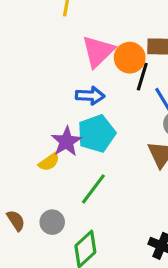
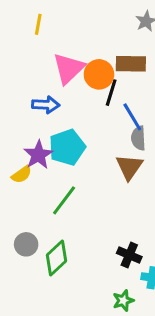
blue arrow: (90, 96) -> (46, 105), moved
gray circle: (52, 222) -> (26, 244), moved

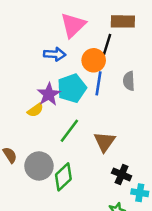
orange circle: (99, 74) -> (94, 60), moved
blue line: (132, 117) -> (98, 83), moved, turned 40
brown triangle: (129, 167) -> (105, 142), moved
gray circle: (26, 244) -> (39, 166), size x1.5

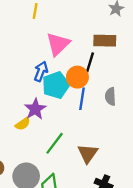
blue arrow: (55, 54) -> (41, 71), turned -72
cyan pentagon: (72, 88) -> (56, 85), moved

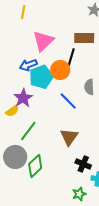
blue arrow: (41, 71) -> (28, 65), turned -132
blue line: (82, 99) -> (68, 101), moved, turned -54
green line: (55, 143) -> (28, 131), moved

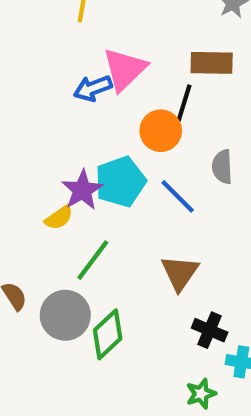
blue arrow: (28, 65) -> (93, 88), moved
cyan pentagon: (41, 77) -> (120, 182), moved

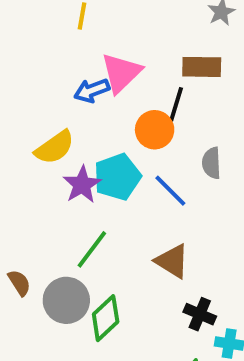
yellow semicircle: (59, 218) -> (55, 147), moved, size x1.5
brown triangle: (180, 273) -> (172, 261), turned -33

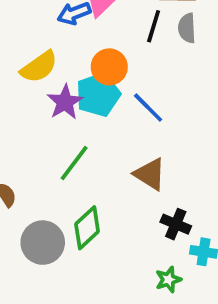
orange circle: (155, 130) -> (109, 67), moved
gray semicircle: (211, 163) -> (187, 28), moved
gray circle: (66, 300) -> (43, 243), moved

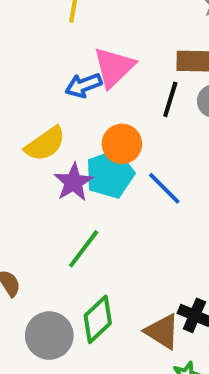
brown triangle: (150, 174) -> (162, 331), moved

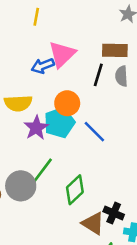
yellow semicircle: (45, 144) -> (18, 103), turned 32
green diamond: (98, 319) -> (75, 190), moved
gray circle: (49, 336) -> (21, 186), moved

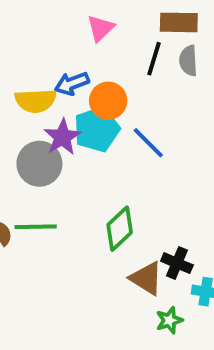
pink triangle: (62, 54) -> (101, 28), size x0.7
blue arrow: (43, 66) -> (72, 84), moved
green line: (43, 170) -> (36, 227), moved, turned 52
gray circle: (21, 186) -> (39, 164), moved

